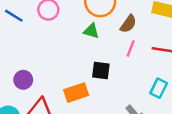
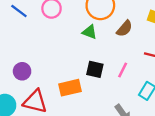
pink line: (131, 49) -> (123, 70), moved

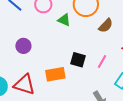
green triangle: (90, 32) -> (64, 20), moved
purple circle: (22, 71) -> (23, 46), moved

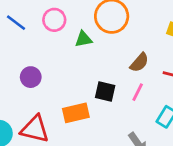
green triangle: (64, 20) -> (83, 39), turned -32
brown semicircle: (106, 26) -> (139, 63), moved

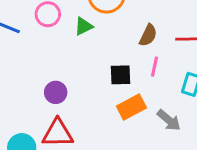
purple circle: (31, 77) -> (56, 92), moved
orange rectangle: (76, 113) -> (131, 107), moved

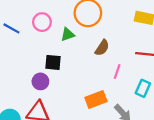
brown semicircle: (148, 35) -> (102, 48), moved
black square: (121, 75) -> (53, 62), moved

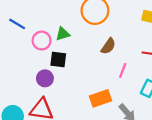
pink circle: (42, 22) -> (42, 41), moved
green triangle: (68, 34) -> (63, 34), moved

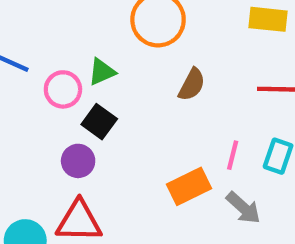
black square: (58, 59) -> (99, 122), turned 36
pink line: (123, 71) -> (233, 155), moved

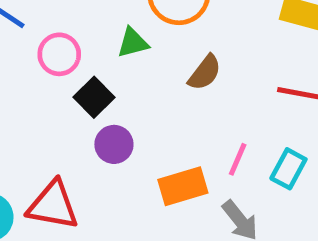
green triangle: (102, 72) -> (133, 43), moved
purple circle: (78, 161) -> (114, 144), moved

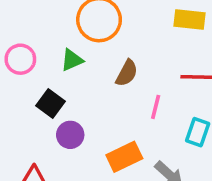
pink circle: (59, 54) -> (20, 59), moved
pink line: (238, 159) -> (156, 107), moved

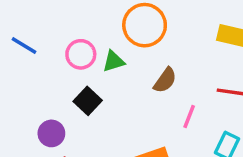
pink circle: (20, 59) -> (81, 54), moved
purple circle: (70, 135) -> (51, 133), moved

